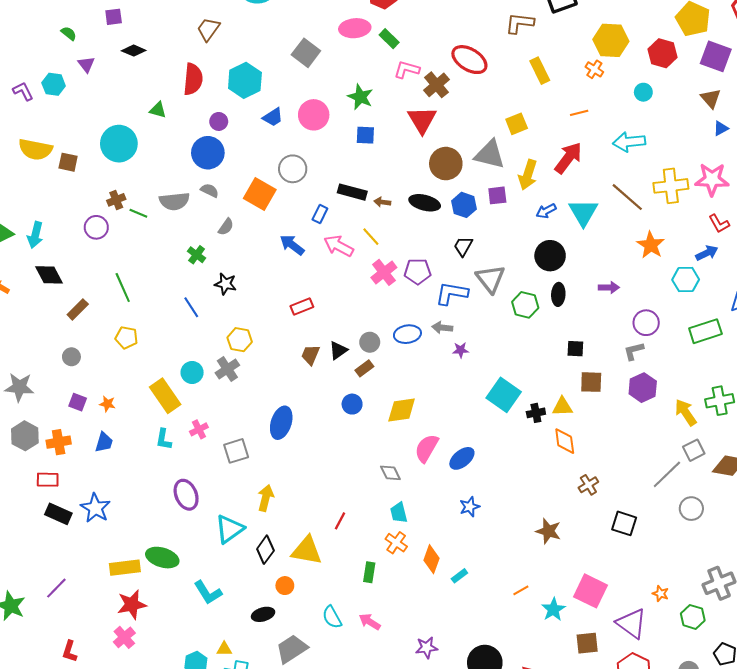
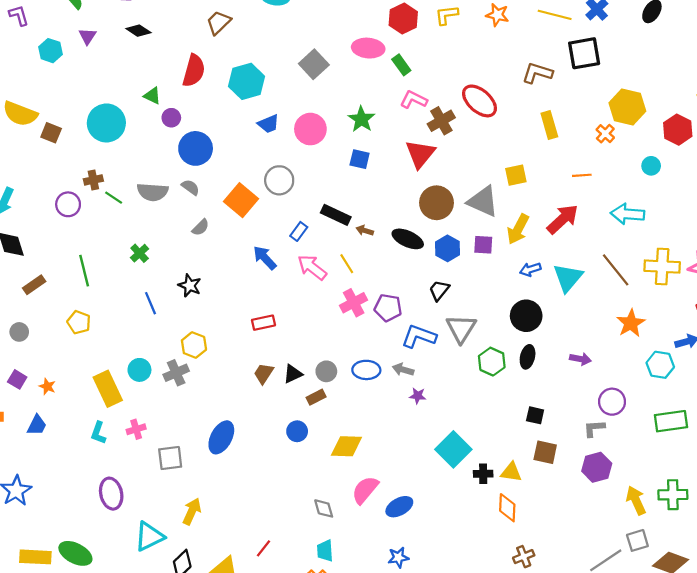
purple L-shape: (23, 91) -> (19, 15), moved
purple circle: (219, 121) -> (171, 118), moved
green cross: (197, 255) -> (140, 253), moved

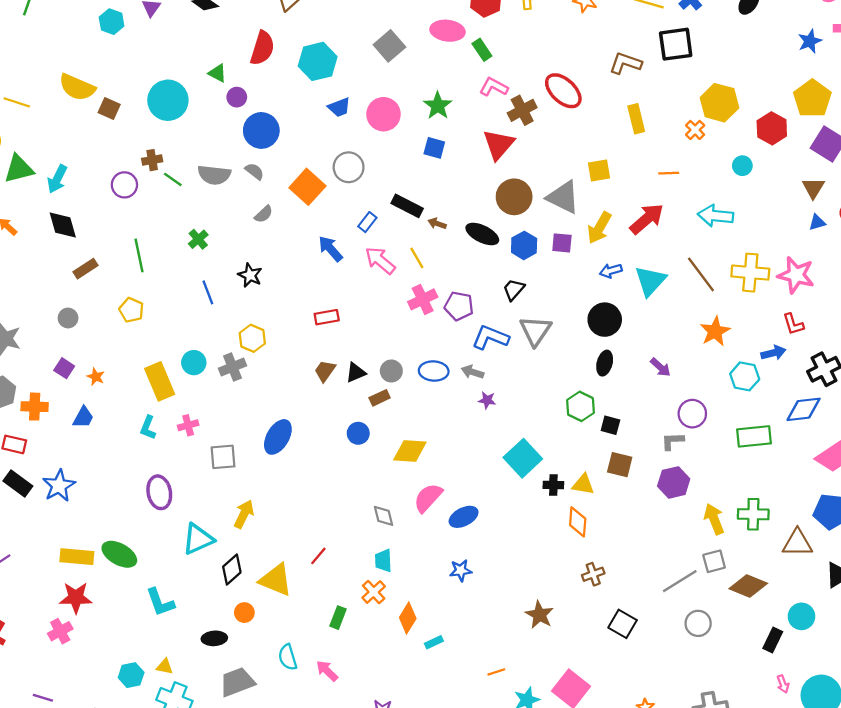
purple arrow: (580, 359) -> (660, 367), turned 30
green hexagon: (492, 362) -> (581, 406), moved

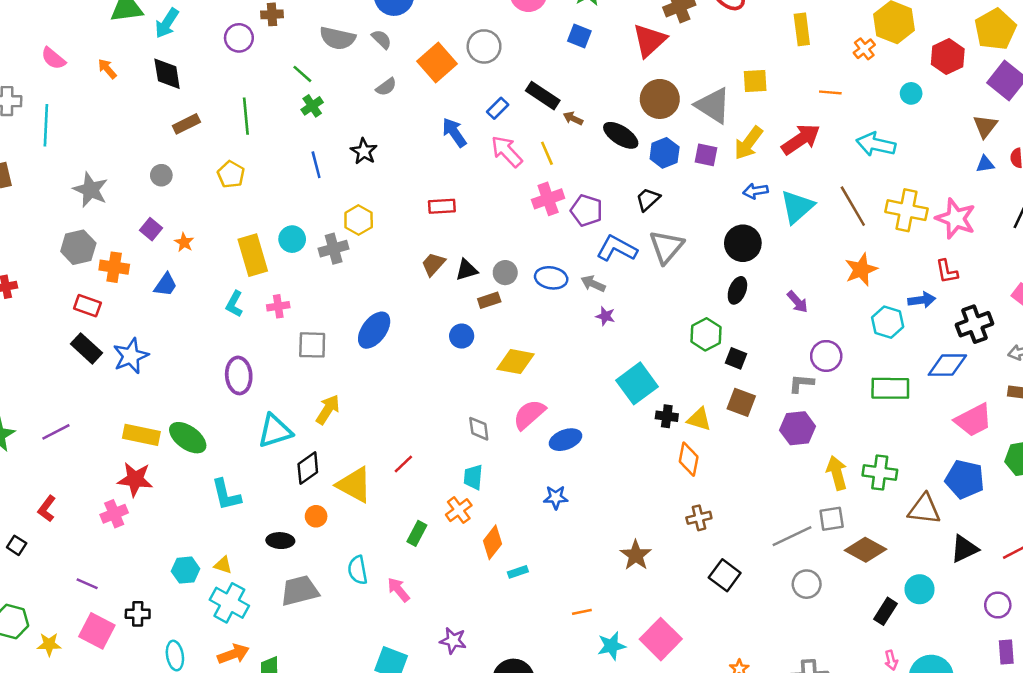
green line: (173, 179) -> (302, 74), moved

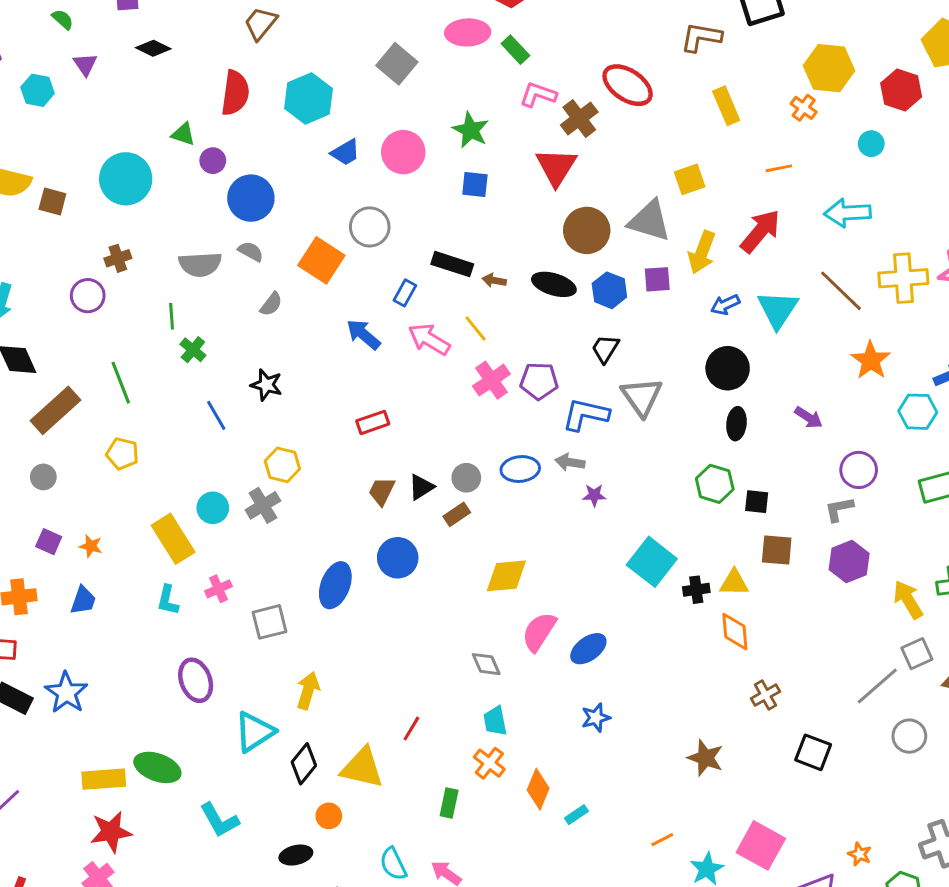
green line: (302, 74) -> (172, 316), turned 60
brown rectangle: (186, 124) -> (55, 410), size x1.6
blue circle: (462, 336) -> (398, 558), moved, size x1.4

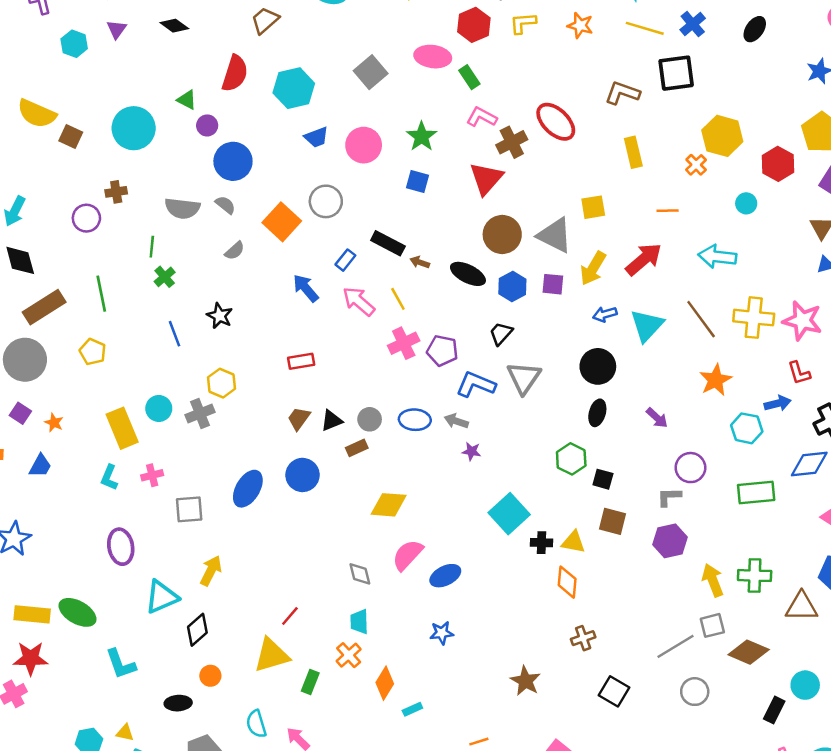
gray circle: (43, 477) -> (25, 360), size x2.0
yellow triangle: (362, 768) -> (272, 655), moved, turned -39

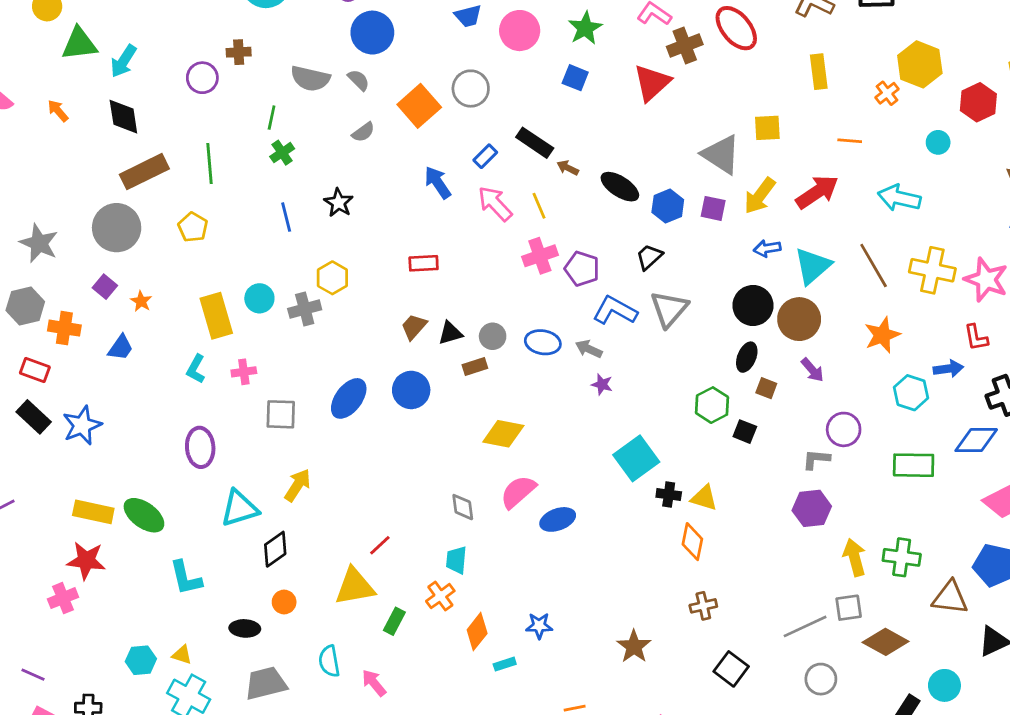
brown circle: (502, 234) -> (799, 319), moved
brown square: (613, 521) -> (766, 388), moved, size x0.7
blue star: (442, 633) -> (539, 626), moved

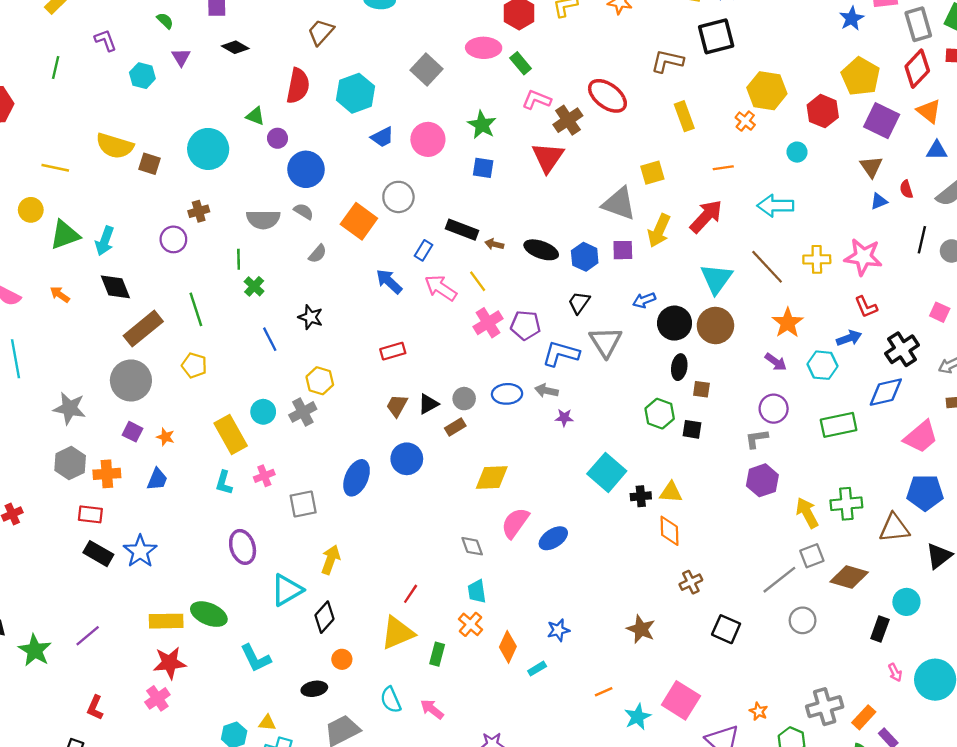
blue arrow: (767, 248) -> (644, 300), moved
yellow cross: (932, 270) -> (817, 259), size x0.7
purple arrow: (812, 370) -> (776, 362), moved

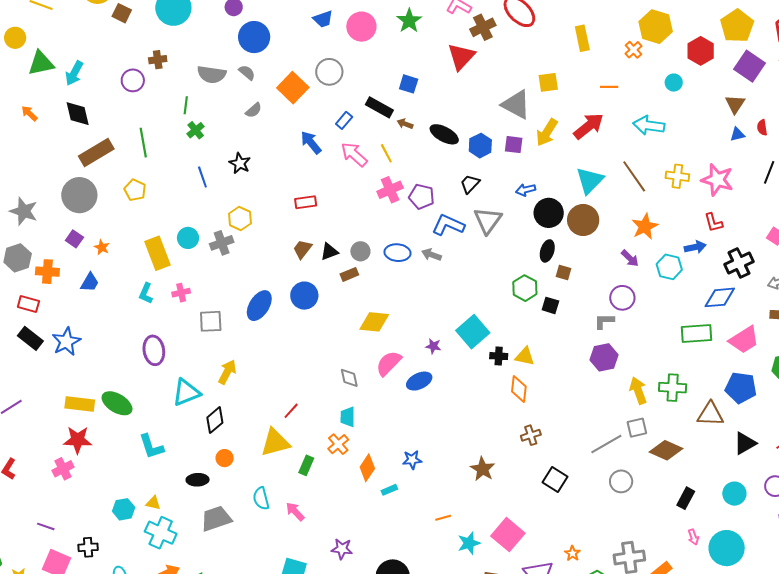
blue square: (483, 168) -> (409, 84), moved
purple star: (564, 418) -> (433, 346), moved
green rectangle: (839, 425) -> (696, 334), moved
cyan circle: (906, 602) -> (734, 494), moved

